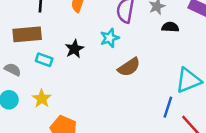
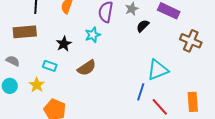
black semicircle: (170, 27) -> (143, 26), turned -48
cyan rectangle: (44, 60) -> (50, 66), moved
brown semicircle: (129, 67) -> (87, 68), moved

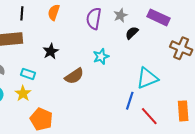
cyan star: (93, 35) -> (101, 57), moved
cyan rectangle: (50, 66) -> (28, 74), moved

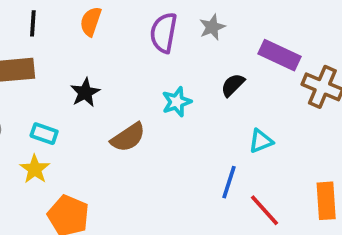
purple rectangle: (159, 17) -> (279, 55), moved
black semicircle: (132, 33) -> (233, 85), moved
cyan triangle: (147, 78) -> (261, 141), size x0.6

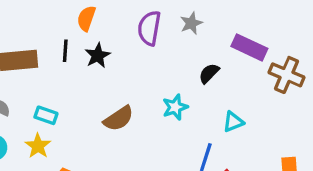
black line: (33, 23) -> (65, 51), moved
black star: (85, 92) -> (98, 56), moved
cyan star: (177, 102) -> (175, 107), moved

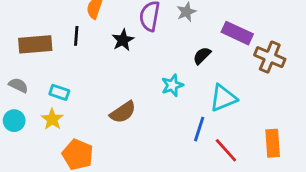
black star: (98, 56) -> (123, 40), moved
brown semicircle: (119, 119) -> (123, 112), moved
cyan triangle: (233, 122) -> (223, 98), size x1.5

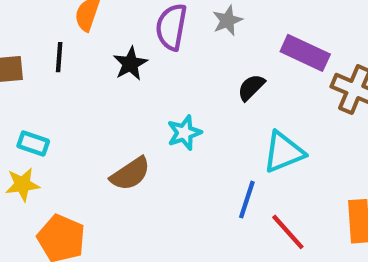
cyan star: (172, 85) -> (184, 133), moved
yellow star: (52, 119) -> (22, 185), turned 30

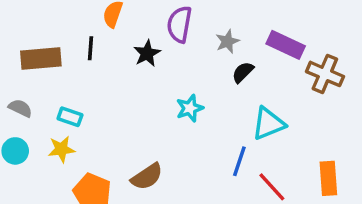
gray star: (227, 20) -> (227, 41), moved
brown semicircle: (130, 174) -> (147, 177), moved

